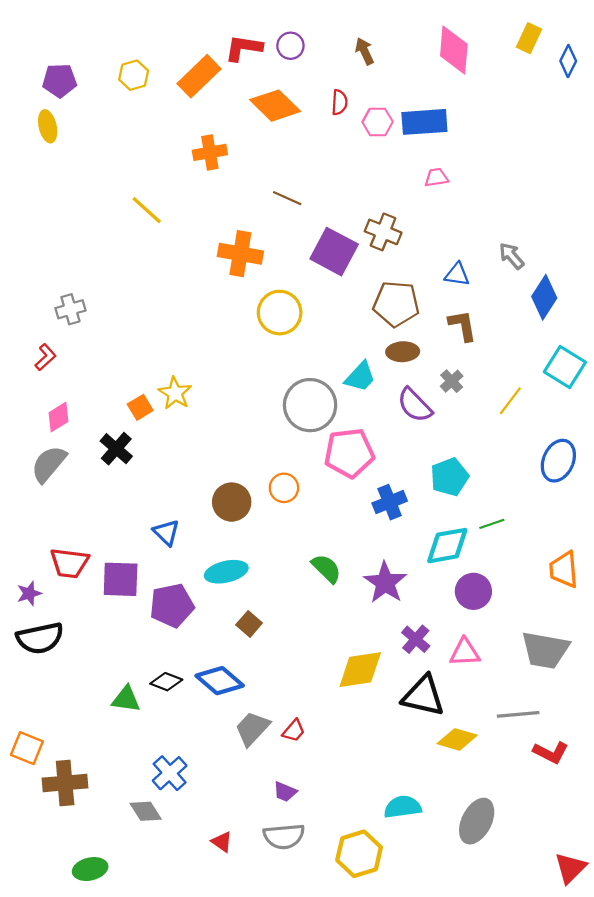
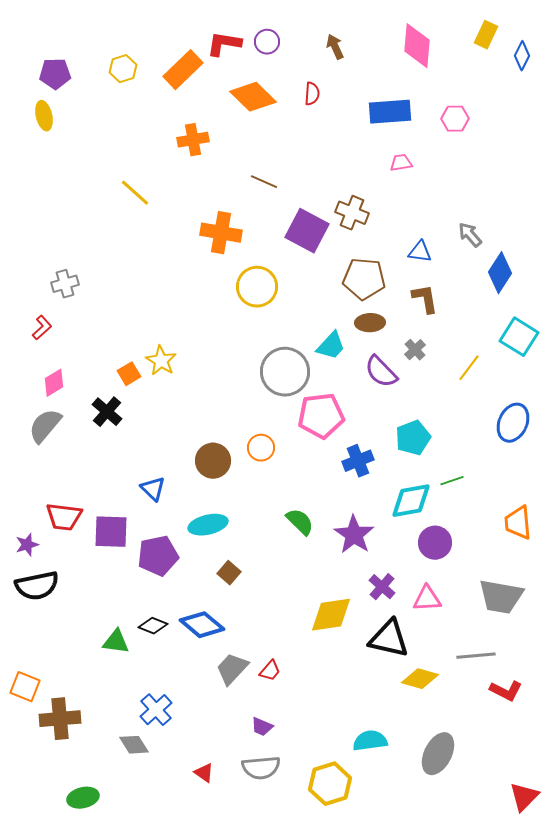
pink hexagon: (378, 122) -> (455, 119), moved

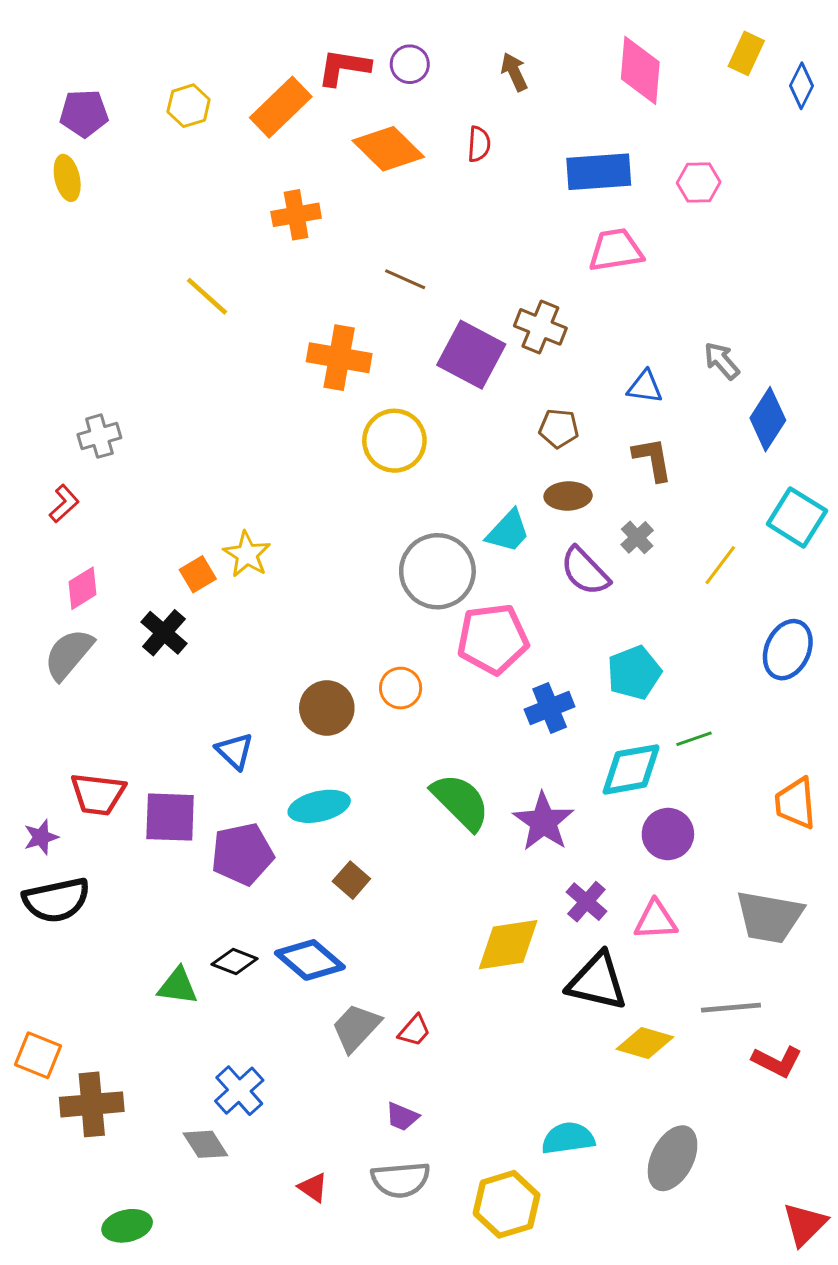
pink trapezoid: (401, 163) -> (616, 250), size x1.6
brown pentagon: (364, 279) -> (559, 428), size x0.6
green semicircle: (300, 522) -> (460, 802), size x1.4

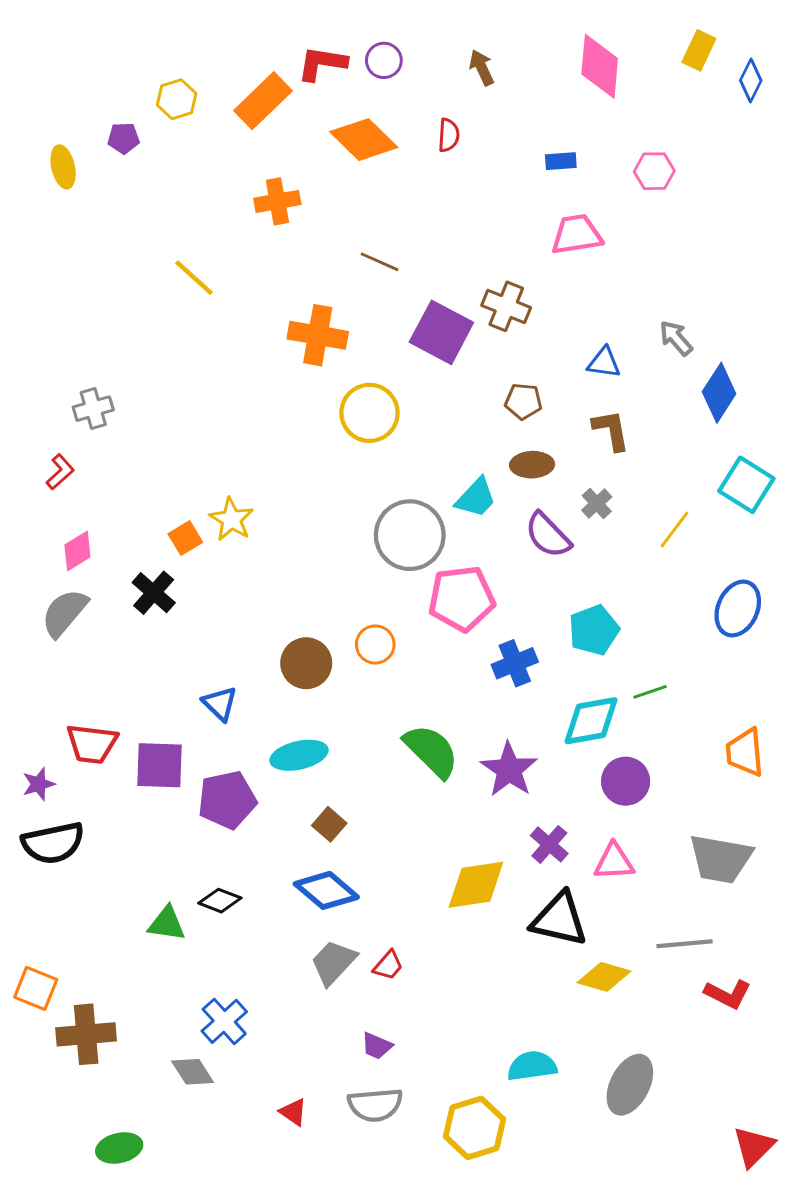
purple pentagon: (84, 113) -> (123, 138), moved, size x0.7
blue rectangle: (599, 172) -> (561, 161), size x0.5
blue diamond: (310, 960) -> (326, 890), moved

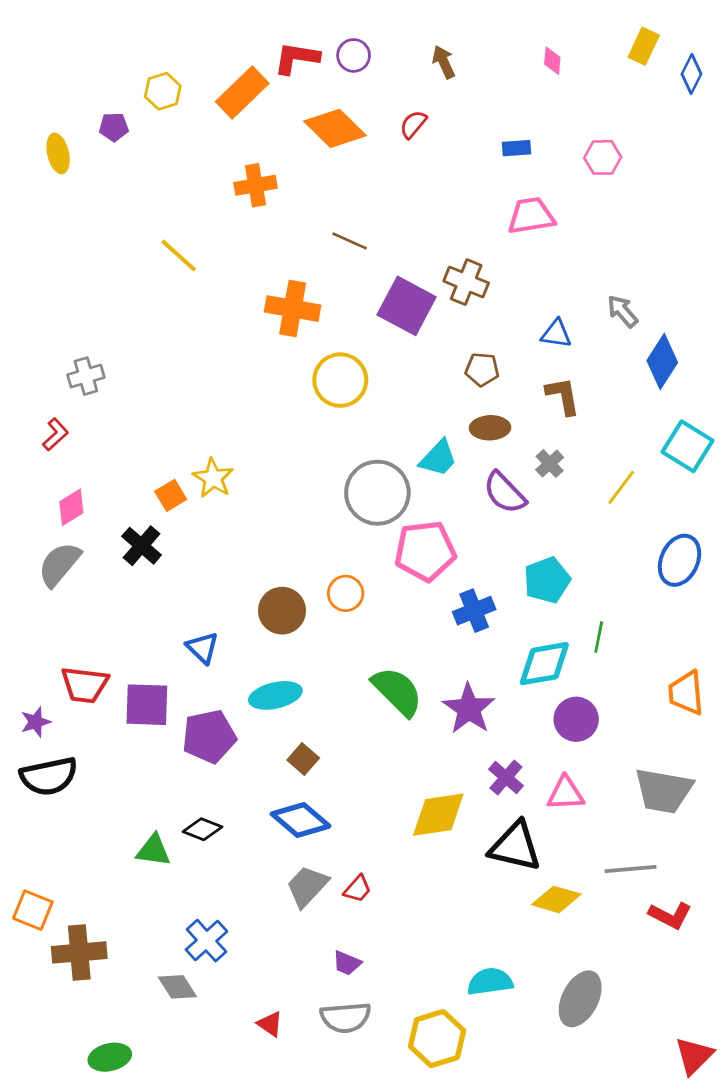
pink diamond: (600, 66) -> (552, 61), size x0.5
red semicircle: (449, 135) -> (413, 124), turned -144
green line: (650, 692) -> (599, 637), turned -60

